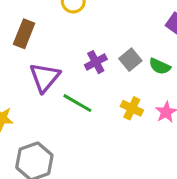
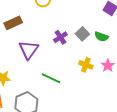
brown rectangle: (24, 34) -> (13, 23), turned 48
green line: (77, 103) -> (51, 78), moved

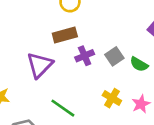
brown rectangle: (13, 23) -> (65, 35), moved

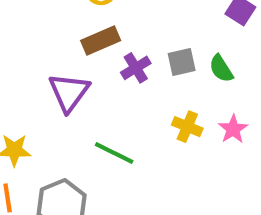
gray square: (114, 56) -> (182, 62), turned 30
green semicircle: (139, 64) -> (221, 69), turned 36

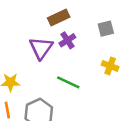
purple cross: (136, 68) -> (67, 40), moved

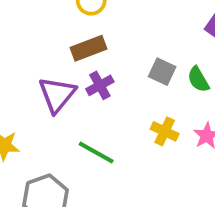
gray square: (106, 29) -> (162, 72), turned 35

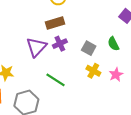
gray square: (162, 72) -> (89, 48), moved

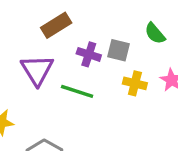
purple cross: (60, 44) -> (89, 54), moved, turned -32
green line: (55, 80) -> (77, 91), moved

